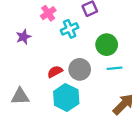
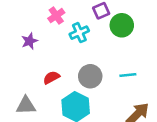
green circle: (107, 45) -> (122, 25), moved
red semicircle: (55, 72) -> (51, 77), moved

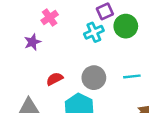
pink cross: (56, 16) -> (50, 18), moved
cyan cross: (79, 33) -> (94, 32), moved

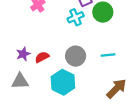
purple star: (32, 42) -> (23, 54), moved

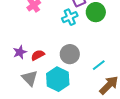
cyan line: (108, 55) -> (99, 65), moved, turned -32
gray triangle: (20, 81) -> (30, 78), moved, turned 48

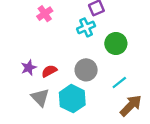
green circle: (96, 12) -> (116, 43), moved

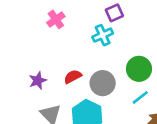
green circle: (116, 43) -> (139, 69), moved
red semicircle: (49, 71) -> (73, 77), moved

